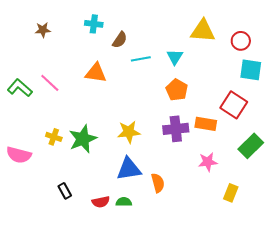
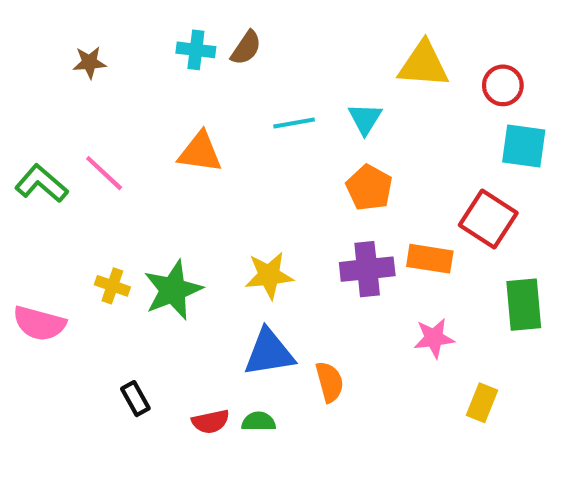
brown semicircle: (120, 40) -> (246, 48), moved
green rectangle: (251, 146) -> (524, 305), turned -50

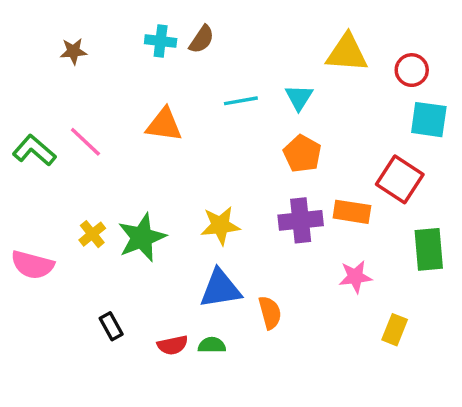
yellow cross: (112, 286) -> (92, 234), turned 32

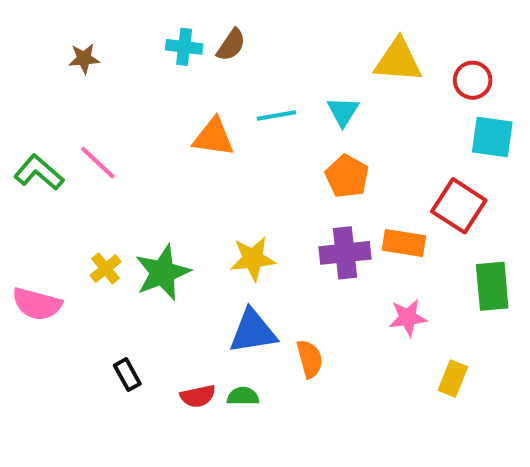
orange triangle: (164, 125) -> (214, 137), moved

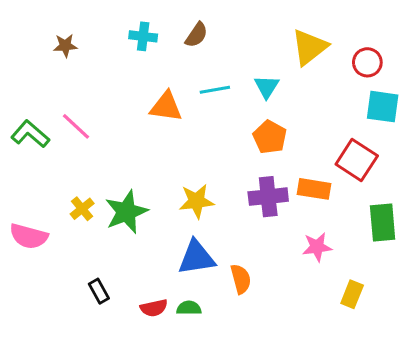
brown semicircle: (231, 45) -> (197, 35), moved
yellow triangle: (398, 61) -> (309, 47), turned -42

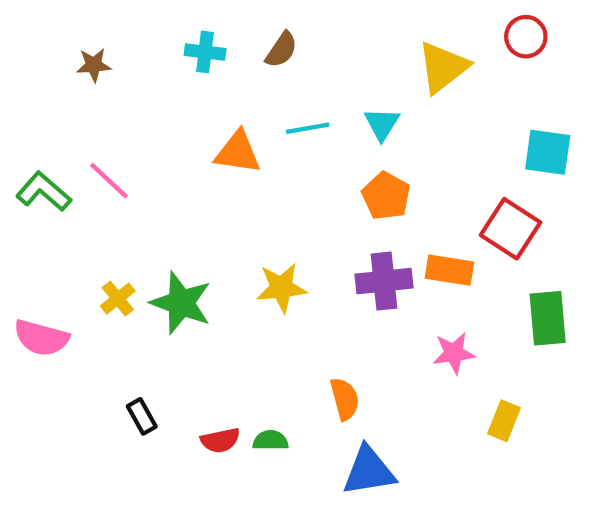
red circle: (367, 62) -> (526, 37), moved
green star: (126, 212) -> (181, 303), turned -30
blue triangle: (197, 258) -> (369, 471), moved

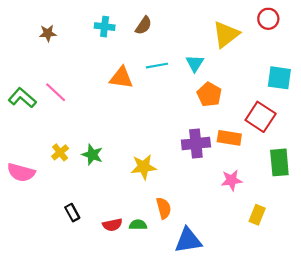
orange pentagon: (386, 196) -> (209, 95), moved
yellow star: (281, 288) -> (144, 167), moved
green star: (181, 303) -> (92, 155), size x0.7
orange semicircle: (345, 399) -> (164, 208), moved

